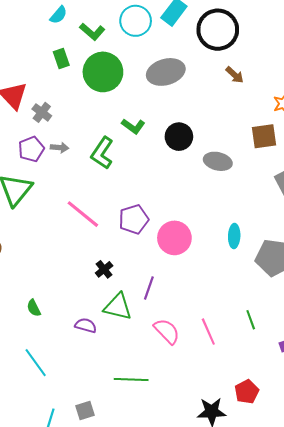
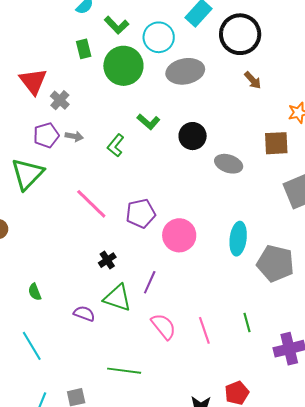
cyan circle: (136, 21) -> (159, 37), moved
green L-shape: (102, 153) -> (116, 145), size x0.7
cyan ellipse: (234, 236) -> (238, 239), size x1.4

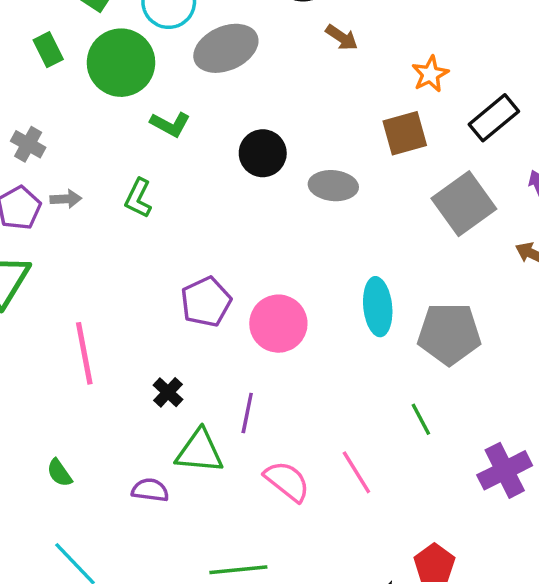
green L-shape: (148, 122) -> (170, 124), moved
pink line: (91, 204) -> (84, 353), moved, turned 48
green line: (247, 323) -> (421, 419), moved

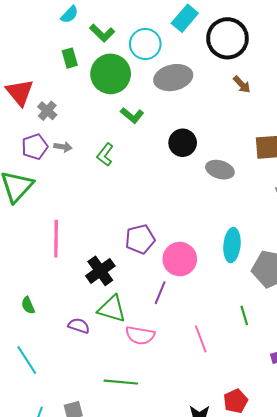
purple pentagon: (206, 302) -> (140, 239), moved
pink circle: (278, 324) -> (180, 259), moved
black cross: (168, 392) -> (100, 271), size x1.6
purple line: (247, 413) -> (160, 293), moved
pink semicircle: (287, 481) -> (140, 335), moved, turned 140

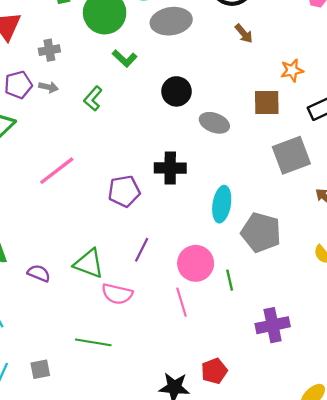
gray cross: (47, 111) -> (49, 50), moved, turned 36
pink line: (56, 239) -> (57, 171), moved, turned 48
pink circle: (180, 259) -> (196, 263), moved
black cross: (100, 271) -> (170, 168), moved, turned 32
purple semicircle: (79, 326) -> (39, 273), moved

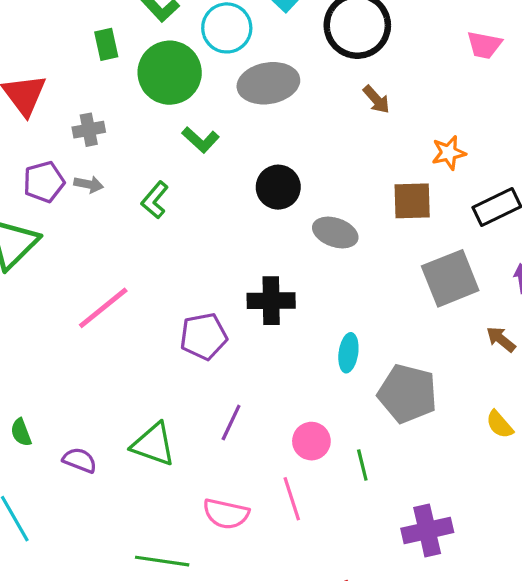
cyan ellipse: (222, 204) -> (348, 353), size x0.7
pink circle: (196, 263) -> (311, 441), size x0.7
pink semicircle: (117, 294) -> (226, 514), moved

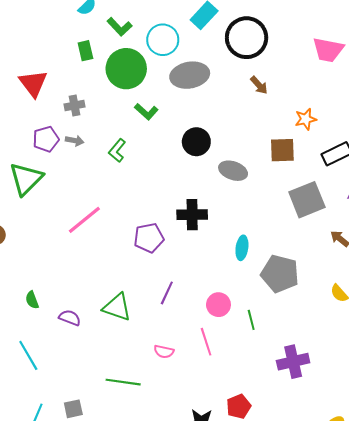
pink trapezoid: (484, 45) -> (328, 50), size x1.4
pink semicircle: (226, 514) -> (164, 352), size x0.7

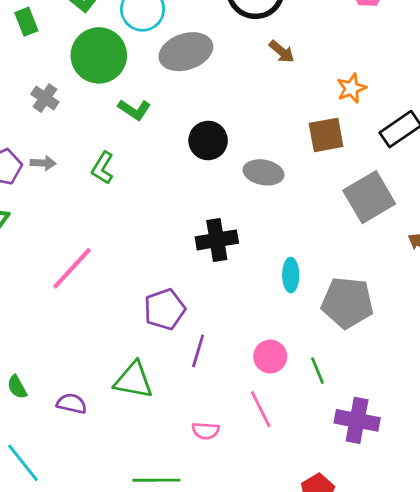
green rectangle: (85, 51) -> (26, 22), moved
gray cross: (75, 105) -> (45, 98), moved, turned -36
purple pentagon: (149, 238) -> (165, 309), moved
purple cross: (293, 362) -> (357, 420), moved, turned 32

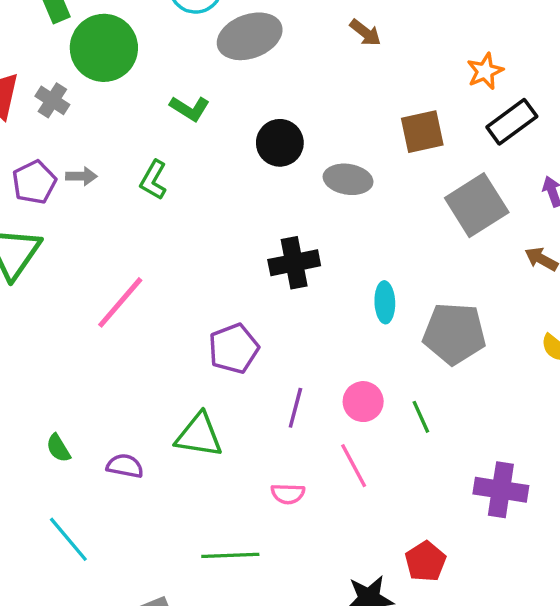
green circle: (99, 55) -> (104, 48), moved
orange star: (351, 88) -> (485, 71), moved
gray cross: (45, 98) -> (52, 100), moved
purple line: (198, 351) -> (295, 408), moved
purple cross: (357, 420) -> (501, 490), moved

